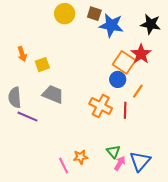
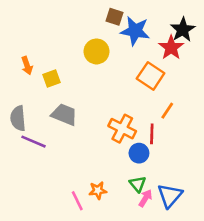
yellow circle: (65, 14) -> (97, 51), moved
black star: (151, 24) -> (183, 30), turned 30
red star: (141, 54) -> (171, 48), moved
blue circle: (118, 79) -> (139, 153), moved

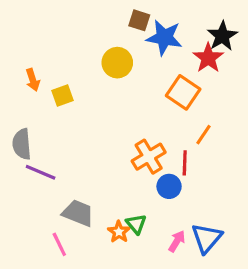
gray trapezoid: (64, 115) -> (78, 213), moved
orange cross: (122, 129) -> (149, 157), turned 32
green triangle: (138, 184) -> (136, 224), moved
orange star: (98, 190) -> (119, 232), turned -30
pink line: (77, 201) -> (59, 244), moved

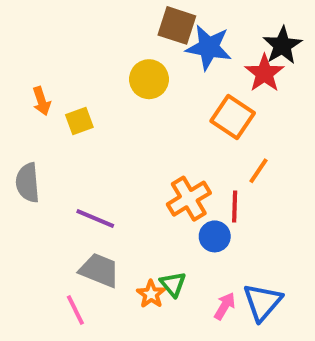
brown square: (139, 20) -> (177, 25), size x1.4
purple line: (41, 172) -> (95, 219), moved

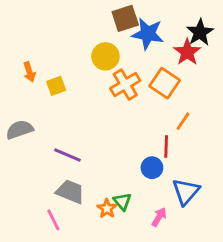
brown square: (177, 25) -> (125, 18), turned -36
gray semicircle: (28, 183) -> (20, 130), turned 76
orange cross: (189, 199) -> (125, 85), moved
blue triangle: (262, 302) -> (186, 192), moved

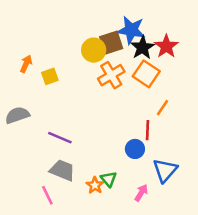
brown square: (125, 18) -> (111, 43), moved
black star: (200, 32) -> (142, 48), moved
orange arrow: (29, 72) -> (26, 64), turned -138

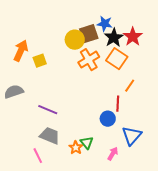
blue star: (131, 30) -> (105, 24), size x0.7
orange arrow: (26, 64) -> (21, 51), size x1.5

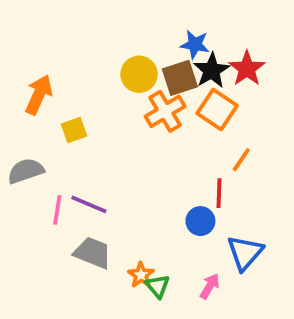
brown square: (89, 34) -> (180, 78), moved
yellow square: (40, 61) -> (74, 130), moved
green triangle: (87, 143) -> (158, 286), moved
pink line: (38, 156) -> (57, 210), moved, turned 35

